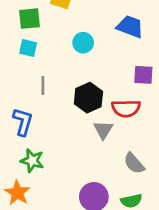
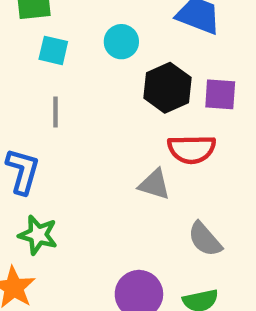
cyan square: (28, 48) -> (53, 50), moved
black hexagon: (88, 98) -> (167, 88), moved
gray triangle: (103, 130) -> (154, 184), turned -45

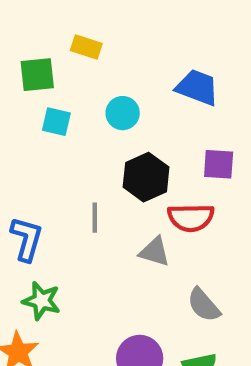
black hexagon: (167, 88) -> (146, 177), moved
gray line: (56, 112) -> (95, 218), moved

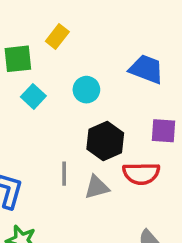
yellow rectangle: (86, 47) -> (57, 37), turned -70
cyan square: (56, 122) -> (33, 96), turned 30
gray triangle: (155, 252) -> (97, 187), moved, turned -32

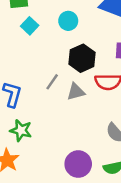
gray line: (64, 174) -> (52, 82), turned 35

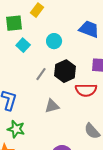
gray line: (52, 82) -> (41, 74), moved
gray triangle: (76, 92) -> (52, 106), moved

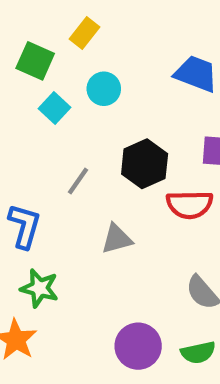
green square: (14, 23) -> (35, 61), turned 30
cyan circle: (54, 41) -> (104, 89), moved
gray line: (41, 74) -> (78, 181), moved

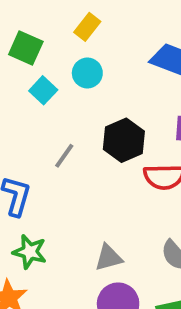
yellow rectangle: (85, 33) -> (87, 27), moved
gray triangle: (117, 239) -> (108, 258), moved

